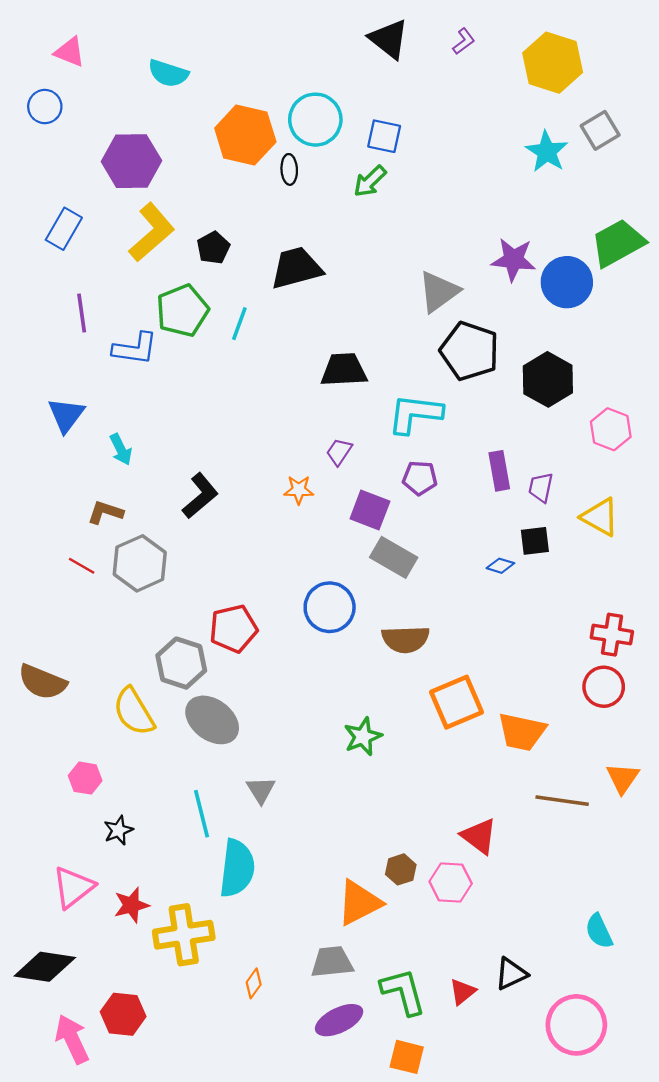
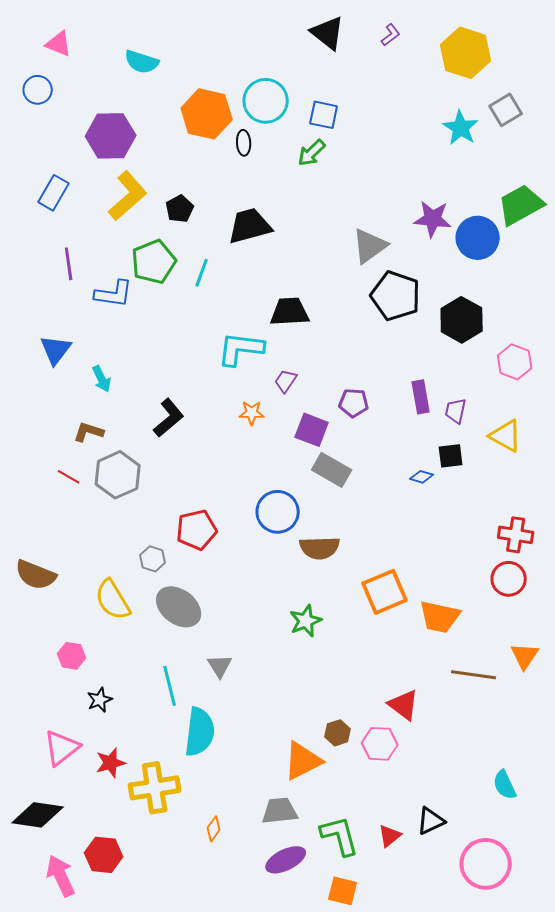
cyan L-shape: (415, 414) -> (241, 349), moved
brown semicircle: (406, 639) -> (320, 548), moved
gray hexagon: (181, 663) -> (153, 559), size x0.6

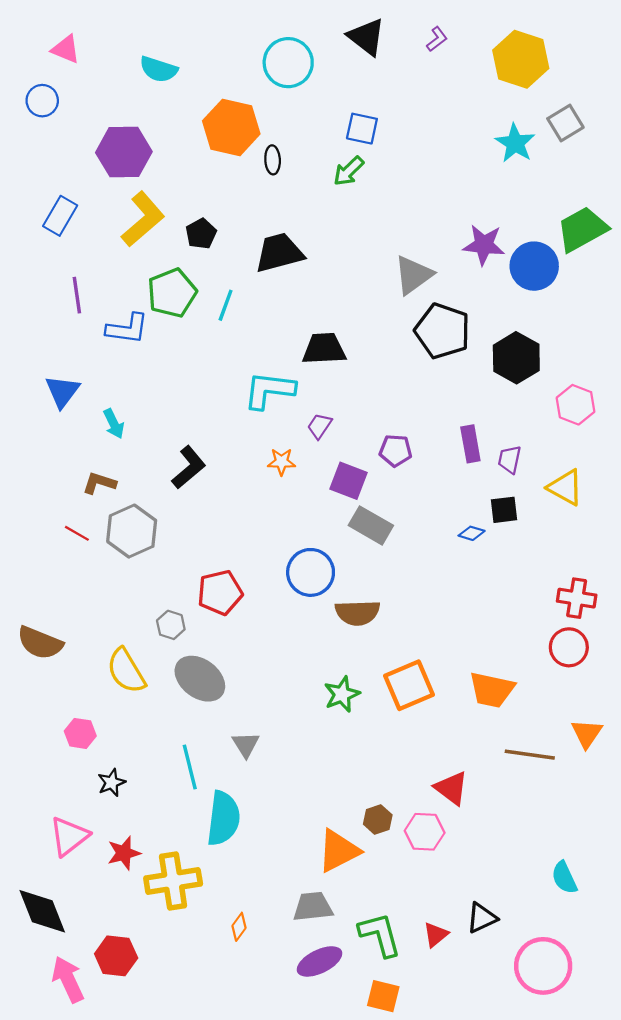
cyan circle: (266, 101) -> (288, 63), moved
orange square: (385, 592) -> (409, 685), moved
black diamond: (38, 815) -> (42, 911), turned 60

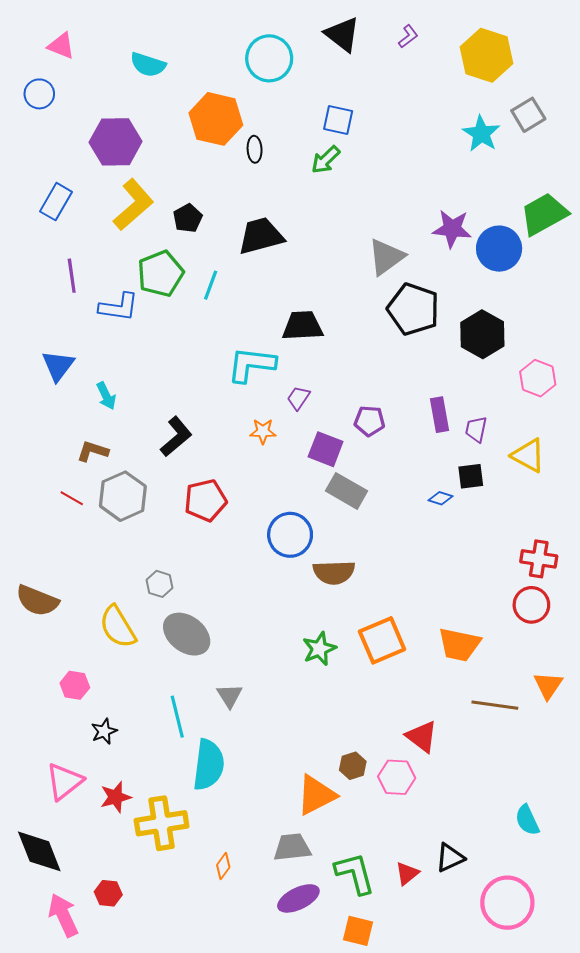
red pentagon: (220, 593) -> (205, 500), moved
red hexagon: (116, 956) -> (108, 893), size x0.7

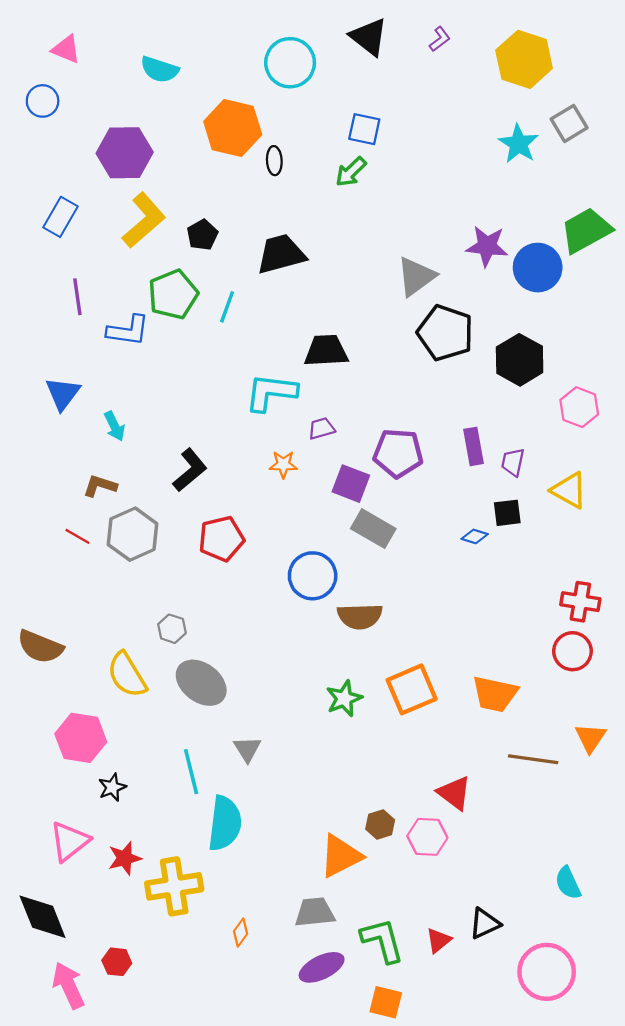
purple trapezoid: (298, 398) -> (322, 428), turned 40
purple pentagon: (369, 421) -> (398, 453), size x1.5
pink hexagon: (75, 685) -> (81, 738), size x1.6

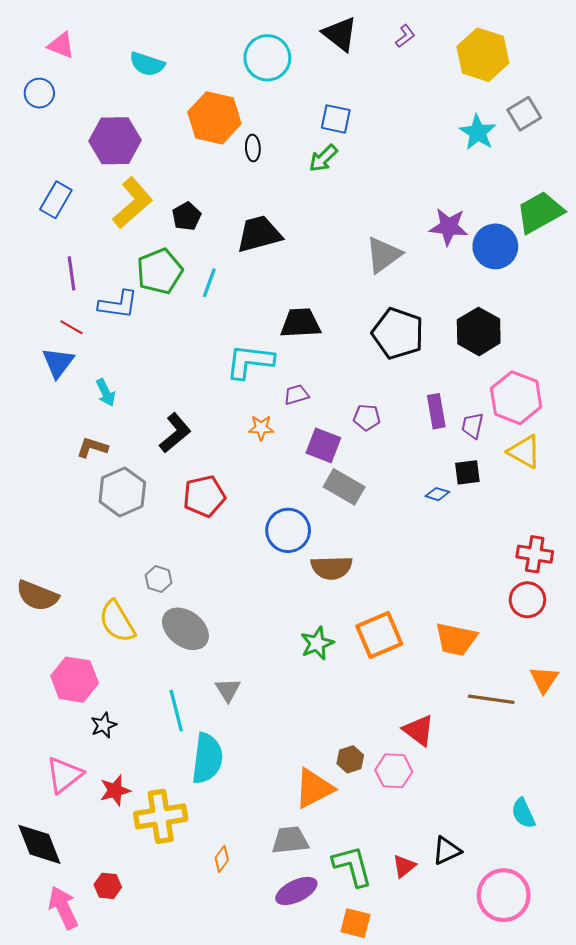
black pentagon: (445, 333) -> (398, 333), moved
pink hexagon: (579, 407) -> (516, 398), moved, size x1.4
purple pentagon: (398, 453) -> (367, 417), size x0.6
red line: (77, 536) -> (71, 327), moved

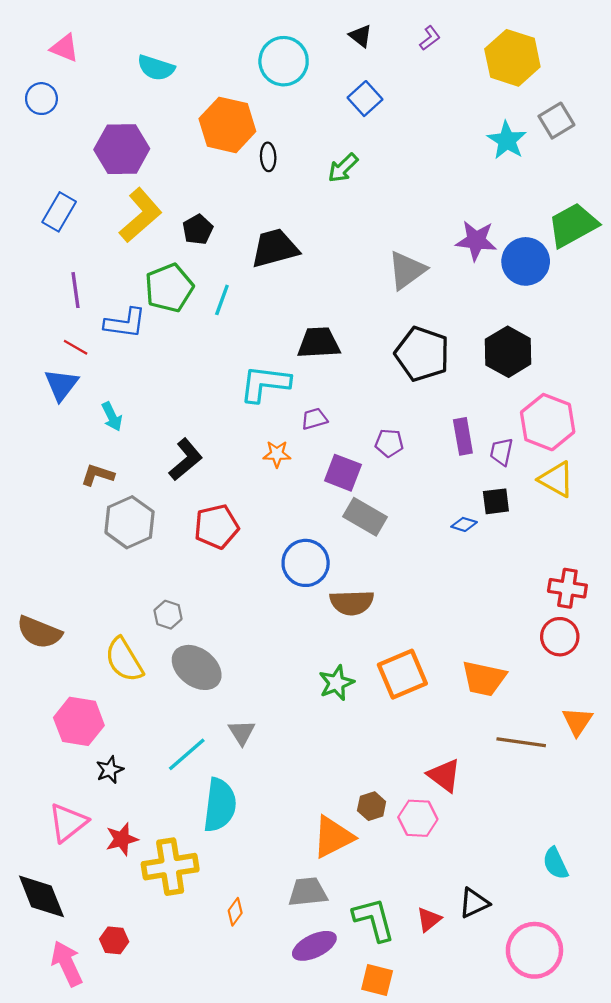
black triangle: (340, 34) -> (361, 36), size x0.6
blue square: (336, 119) -> (365, 99), moved, turned 36
cyan line: (176, 711) -> (187, 754), turned 63

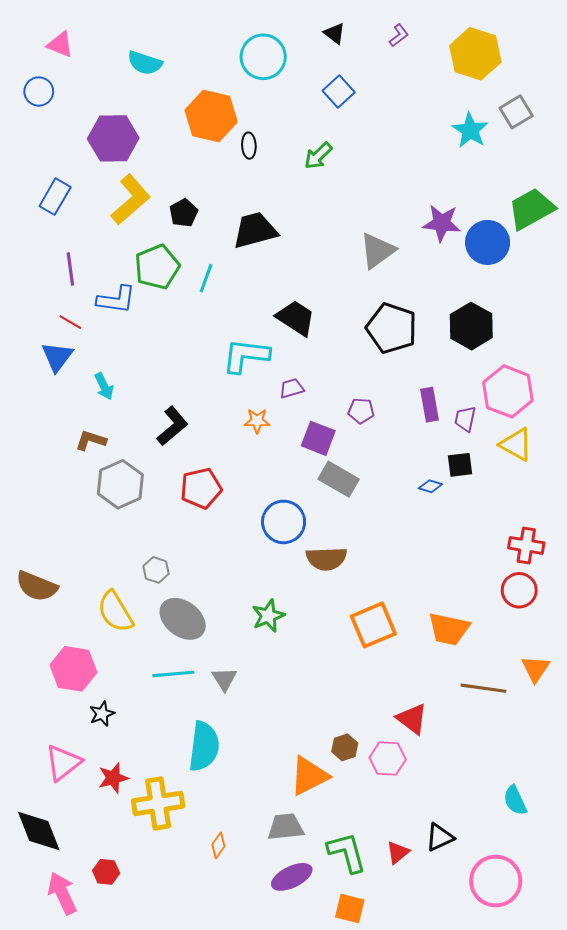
black trapezoid: (319, 343) -> (296, 318), turned 36
green star: (336, 683) -> (268, 616), moved
cyan line: (187, 754) -> (173, 674), moved, turned 36

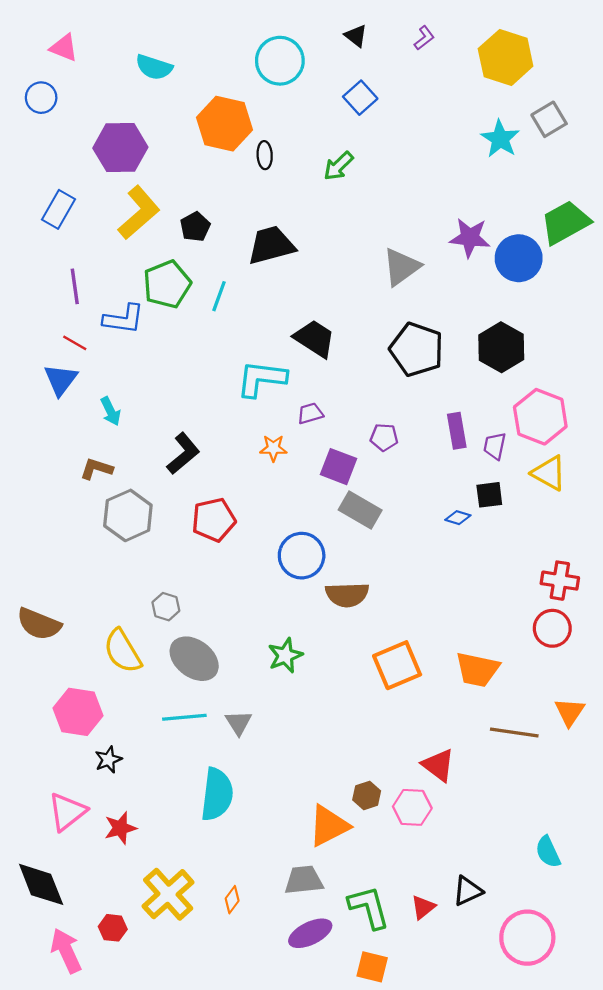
yellow cross: (158, 803) -> (168, 894), moved, turned -33

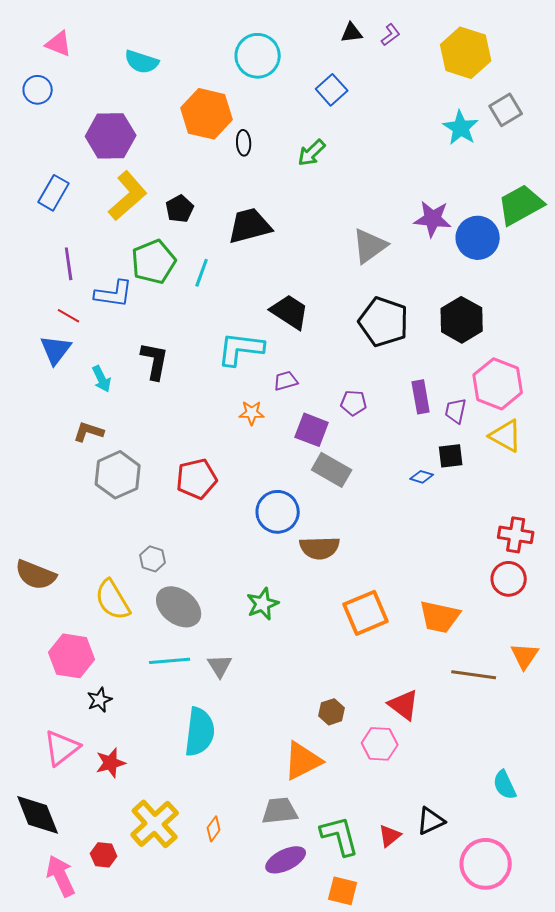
black triangle: (356, 36) -> (352, 33), moved, turned -45
black L-shape: (183, 454) -> (155, 361), moved, turned -39
brown hexagon: (367, 795) -> (332, 712), moved

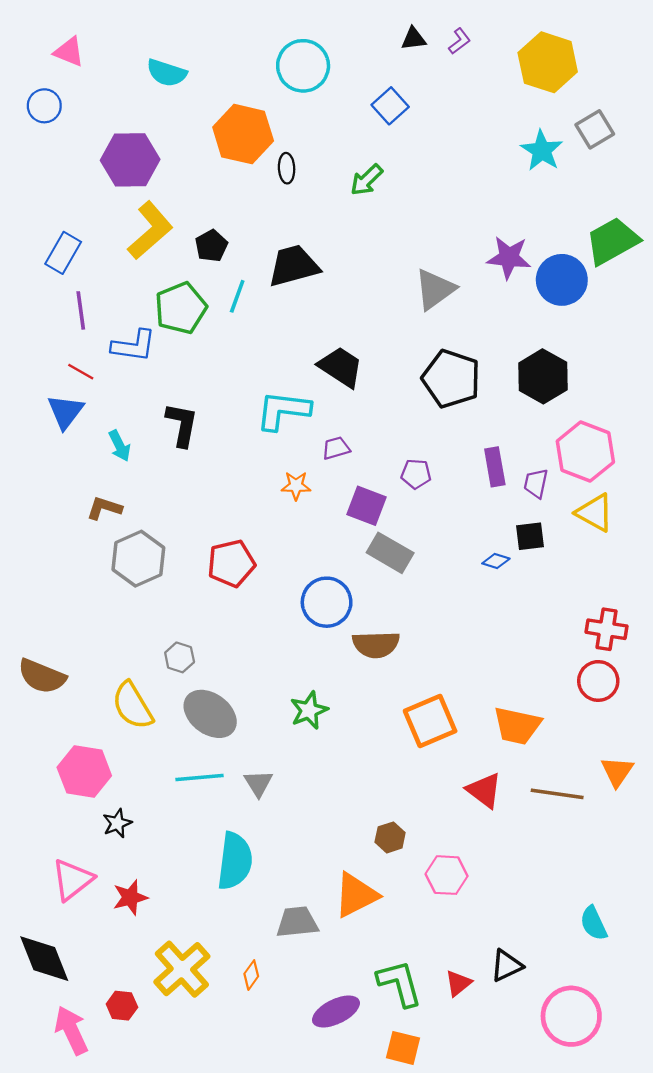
blue rectangle: (54, 193) -> (63, 253), moved
cyan line: (202, 273) -> (237, 296), moved
red triangle: (404, 705) -> (484, 790), moved
gray trapezoid: (280, 811) -> (297, 922), moved

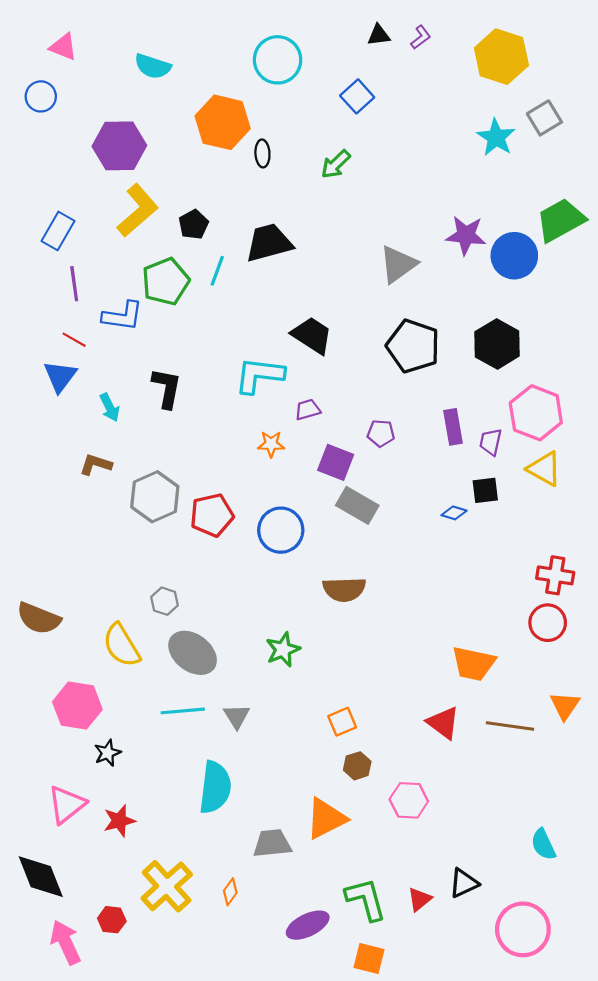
gray hexagon: (138, 559) -> (155, 497), moved
blue circle: (327, 602) -> (281, 530), moved
orange square: (430, 721) -> (342, 722), moved, size x0.6

